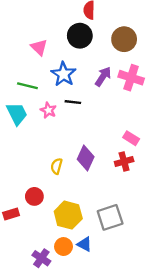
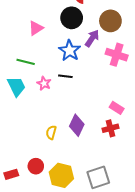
pink triangle: (39, 47) -> (36, 28), turned 42
blue star: (64, 74) -> (70, 51), moved
purple arrow: (103, 76) -> (92, 38), moved
red circle: (34, 196) -> (36, 166), moved

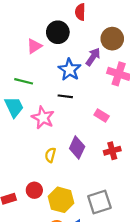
black circle: (72, 18) -> (58, 32), moved
pink star: (44, 83) -> (43, 118), moved, size x1.5
pink rectangle: (117, 108) -> (102, 116), moved

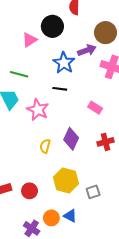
purple arrow: (93, 57) -> (87, 50), turned 36
red circle: (34, 190) -> (30, 191), moved
yellow hexagon: (61, 200) -> (66, 180), moved
gray square: (99, 202) -> (93, 192), size x0.6

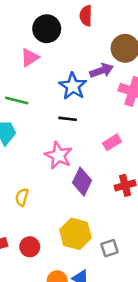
black circle: (52, 26) -> (47, 29), moved
pink rectangle: (95, 108) -> (112, 142), turned -64
pink star: (38, 110) -> (58, 155), moved
yellow semicircle: (45, 146) -> (22, 197), moved

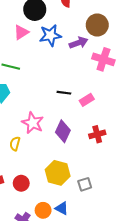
blue star: (73, 86) -> (50, 35), moved, turned 30
black line: (68, 119) -> (64, 93), moved
pink star: (58, 155) -> (33, 123), moved

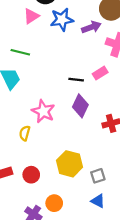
pink rectangle: (87, 100) -> (100, 73), moved
purple diamond: (63, 131) -> (80, 106), moved
blue triangle: (62, 208) -> (98, 201), moved

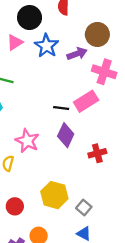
blue star: (62, 20) -> (46, 46), turned -30
pink rectangle: (100, 73) -> (86, 101), size x1.5
gray square: (98, 176) -> (84, 207), turned -32

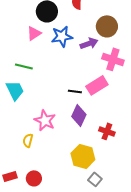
blue star: (46, 46) -> (62, 36), turned 30
red cross: (97, 153) -> (107, 131), turned 35
yellow hexagon: (54, 195) -> (83, 156), moved

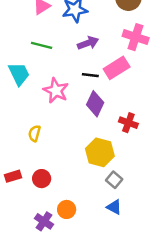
purple arrow: (89, 43) -> (88, 43), moved
green line: (24, 66) -> (42, 45), moved
pink star: (45, 120) -> (56, 91), moved

